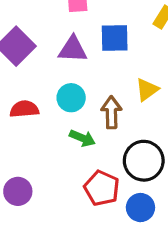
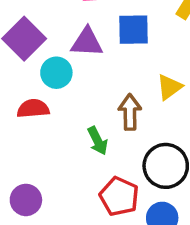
cyan circle: (71, 98) -> (56, 73), moved
green arrow: (82, 138) -> (98, 141), turned 40

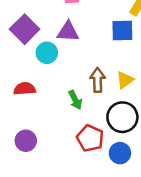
blue square: (133, 30) -> (122, 30), moved
yellow triangle: (169, 87) -> (125, 80), moved
red semicircle: (33, 109) -> (25, 89), moved

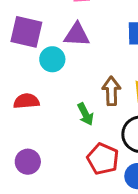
purple square: (25, 29) -> (26, 32), turned -32

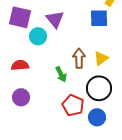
purple triangle: (77, 35) -> (55, 19), turned 48
purple circle: (28, 162) -> (21, 97), moved

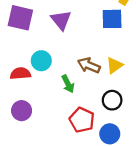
cyan circle: (38, 36) -> (41, 61), moved
brown arrow: (79, 58) -> (89, 65), turned -66
black circle: (99, 88) -> (112, 100), size x0.7

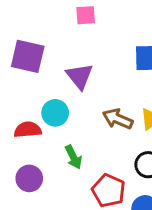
purple triangle: (61, 20) -> (80, 76), moved
green arrow: (68, 84) -> (73, 157), moved

